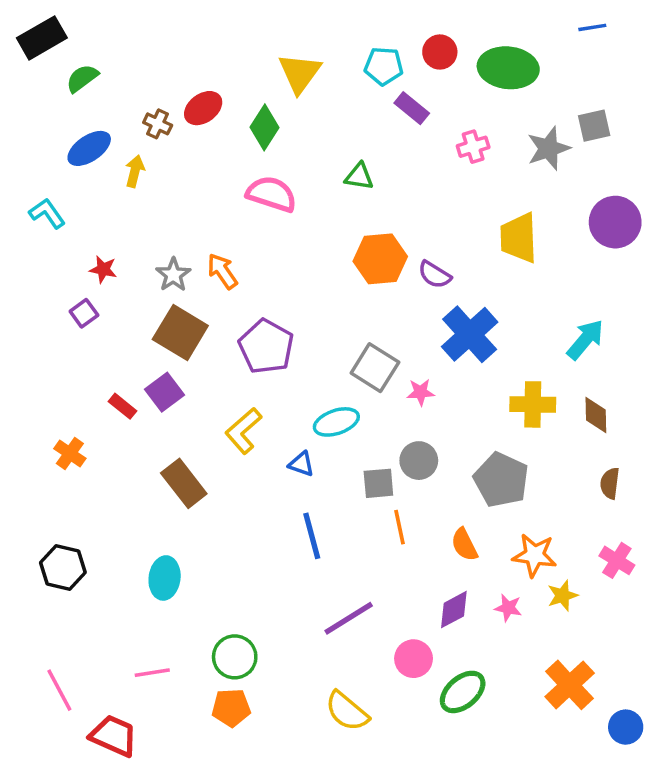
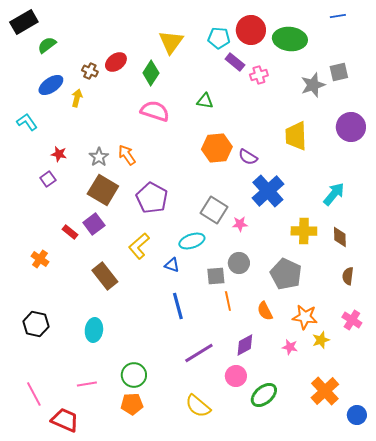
red circle: (440, 52) -> (251, 30), size x1.5
pink cross: (473, 147) -> (259, 75), moved
purple diamond: (454, 610) -> (245, 345), moved

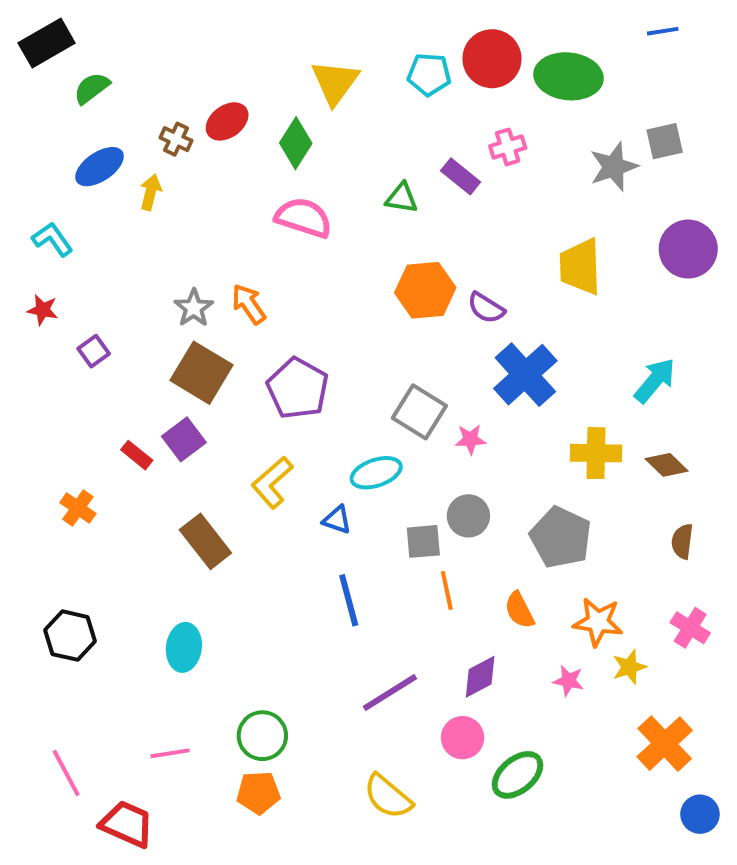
purple rectangle: (235, 62) -> (461, 176), moved
red star: (59, 154) -> (43, 310), moved
brown diamond: (340, 237) -> (667, 465), turned -45
orange cross: (325, 391) -> (665, 744), moved

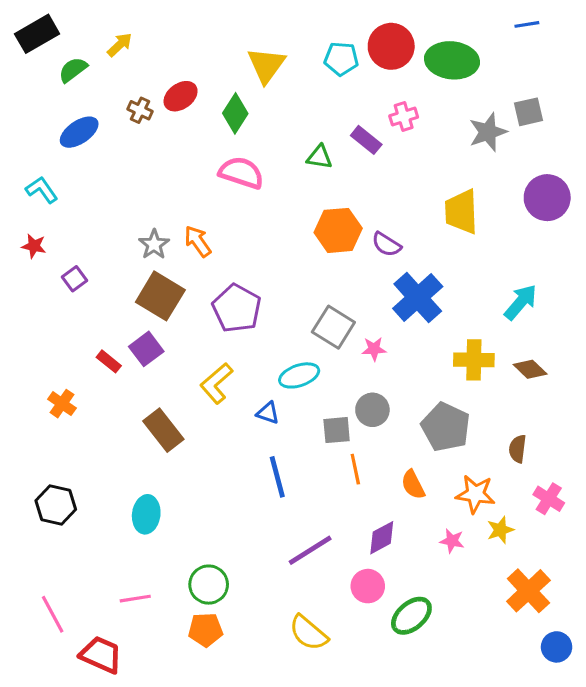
yellow arrow: (151, 192) -> (120, 45), moved, turned 32
brown semicircle: (682, 541) -> (518, 449), moved

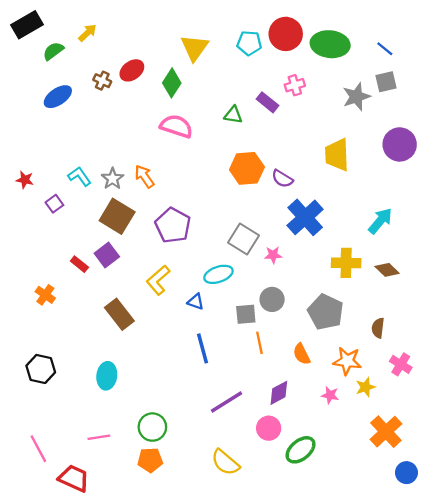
blue line: (527, 24) -> (385, 49), moved, turned 48
cyan L-shape: (42, 190) -> (79, 176), moved

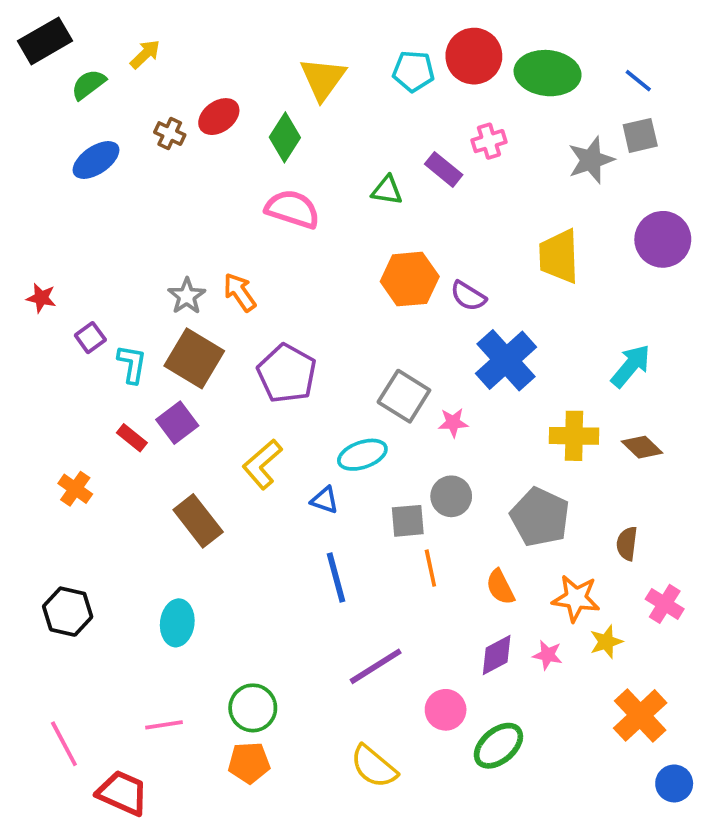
cyan L-shape: (79, 176) -> (132, 364), moved, turned 45
purple diamond: (279, 393) -> (497, 655), moved

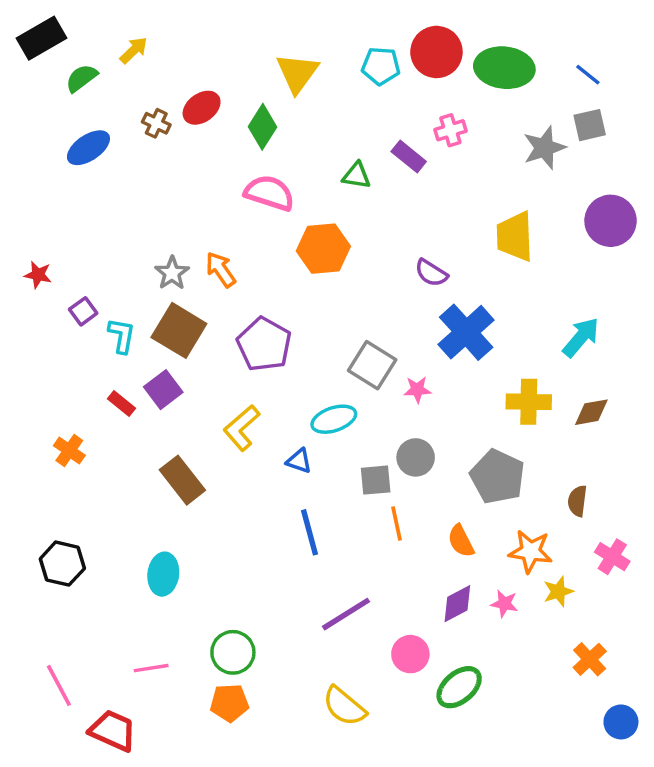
orange hexagon: (410, 279) -> (323, 249), moved
brown diamond: (642, 447) -> (591, 412), turned -54
orange cross: (640, 715) -> (590, 659), size x0.7

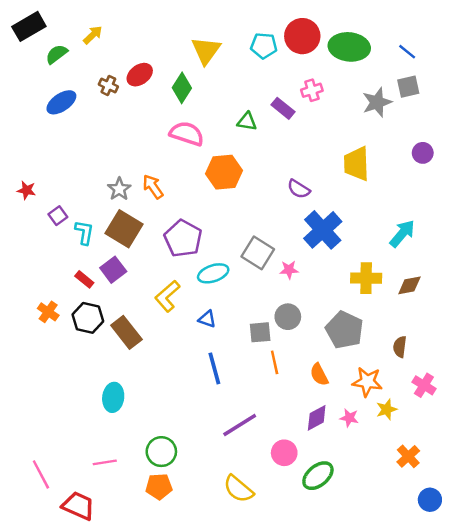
purple circle: (611, 221) -> (423, 153), size x0.6
cyan ellipse: (334, 419) -> (213, 273), moved
black hexagon: (62, 564) -> (88, 318), moved

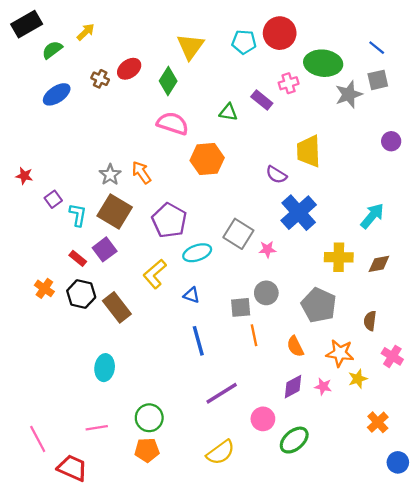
green ellipse: (349, 47) -> (323, 63), moved
yellow trapezoid: (356, 164) -> (309, 151), moved
yellow semicircle: (238, 489) -> (221, 452), turned -76

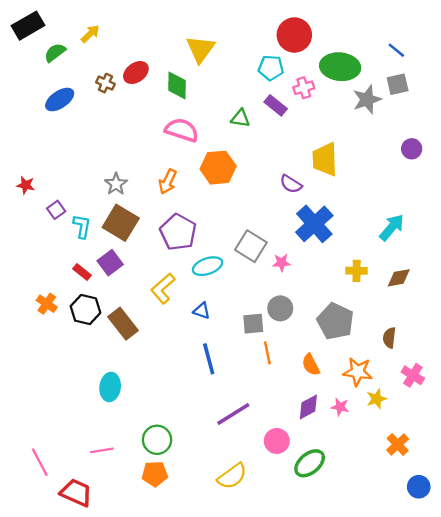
cyan pentagon: (244, 42) -> (271, 68), moved
green diamond: (168, 81) -> (177, 85), turned -32
orange arrow: (141, 172) -> (168, 182), moved, turned -120
yellow cross: (339, 257) -> (357, 271), size x0.7

